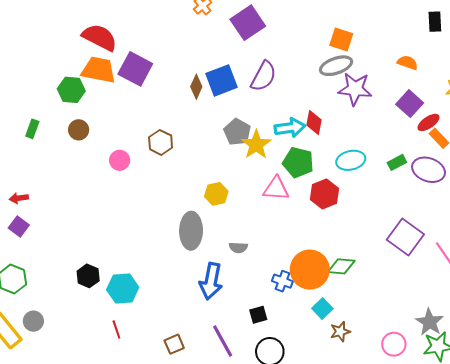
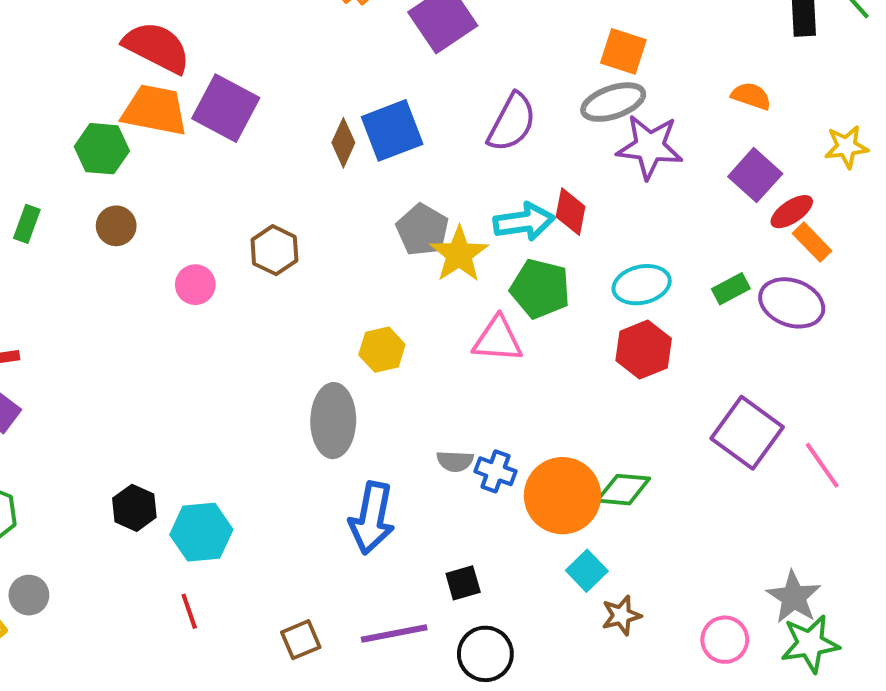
purple semicircle: (264, 76) -> (512, 122), moved
red hexagon: (324, 194) -> (644, 350), moved
gray semicircle: (238, 248) -> (455, 461), moved
blue cross: (282, 281) -> (496, 471), moved
purple line: (223, 341) -> (394, 634), turned -72

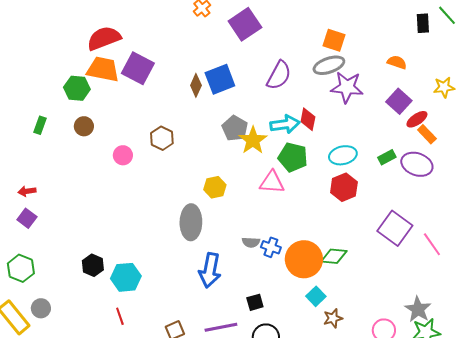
red semicircle: (157, 47) -> (104, 38), turned -48

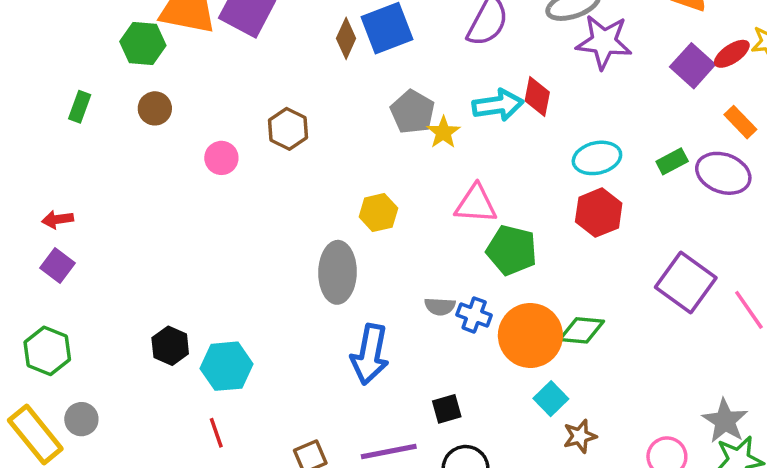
red ellipse: (417, 119) -> (732, 54), moved
yellow star: (253, 140) -> (443, 132), size x0.7
green pentagon: (293, 157) -> (512, 250), moved

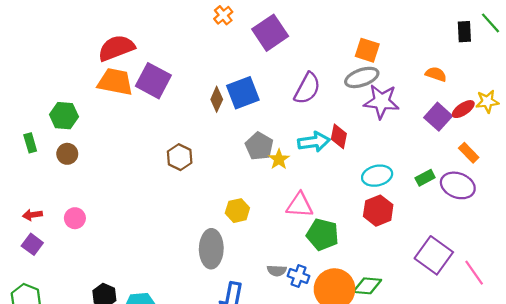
green hexagon: (143, 44) -> (64, 116), moved
green rectangle: (80, 107) -> (30, 143), moved, turned -36
brown circle: (155, 108) -> (67, 154), moved
pink circle: (221, 158) -> (75, 218), moved

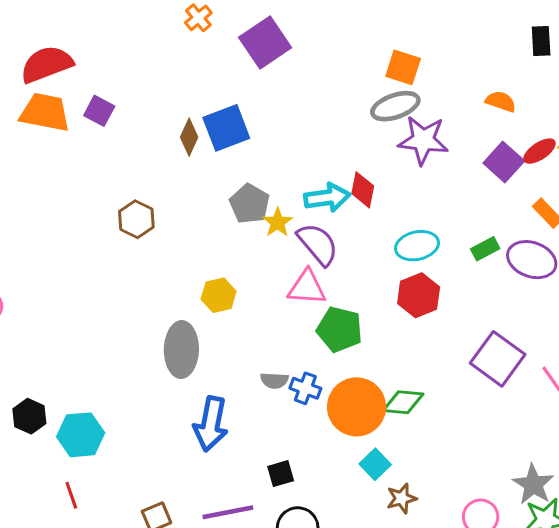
purple square: (153, 81) -> (99, 111), size x0.6
purple semicircle: (307, 88) -> (318, 244), moved, turned -68

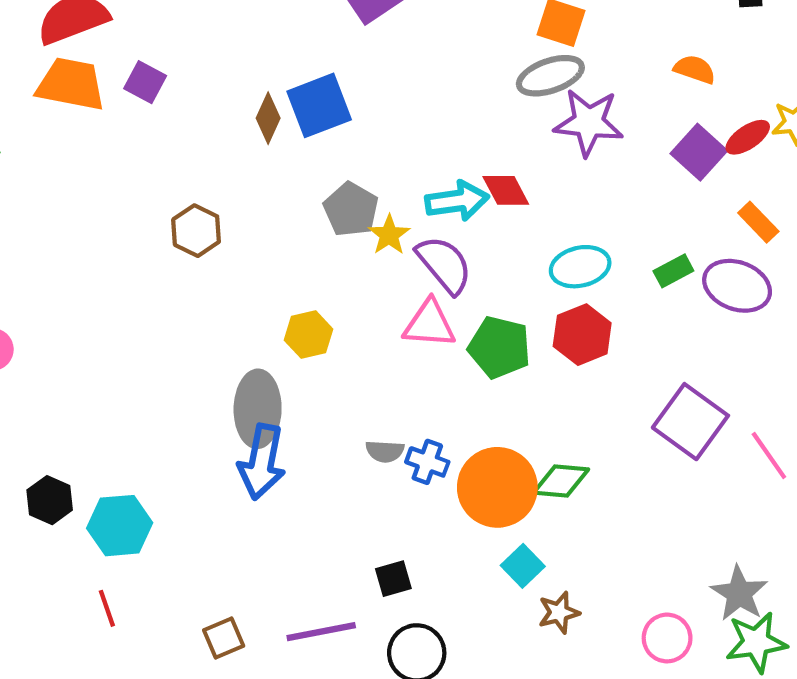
red diamond: (363, 190) -> (506, 190), turned -39
green pentagon: (339, 329) -> (499, 347), moved
blue arrow: (211, 424) -> (262, 462), moved

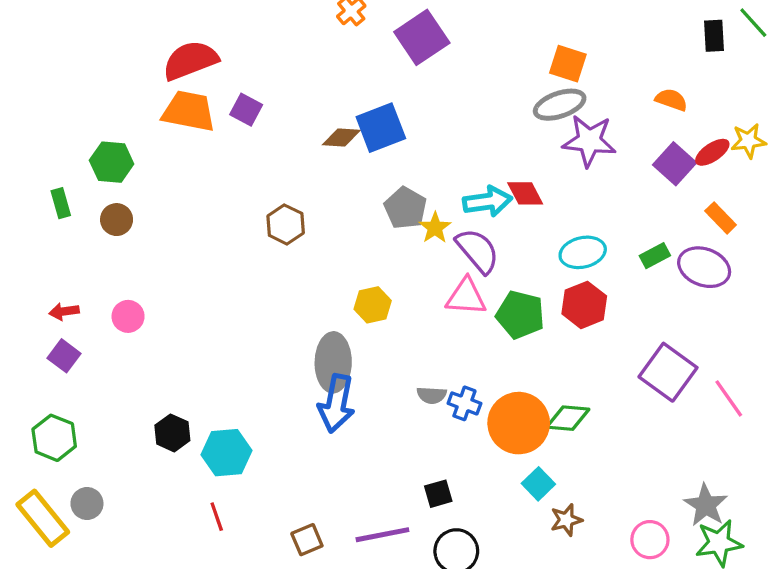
brown diamond: (268, 118) -> (341, 137), turned 69

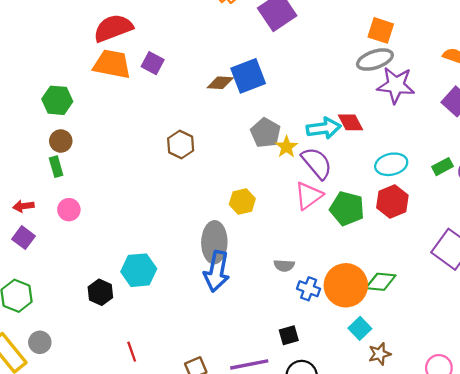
green rectangle: (61, 203) -> (56, 167), moved
pink triangle: (466, 297) -> (309, 196), turned -40
blue cross: (464, 403) -> (309, 289), moved
cyan hexagon: (226, 453) -> (139, 270), moved

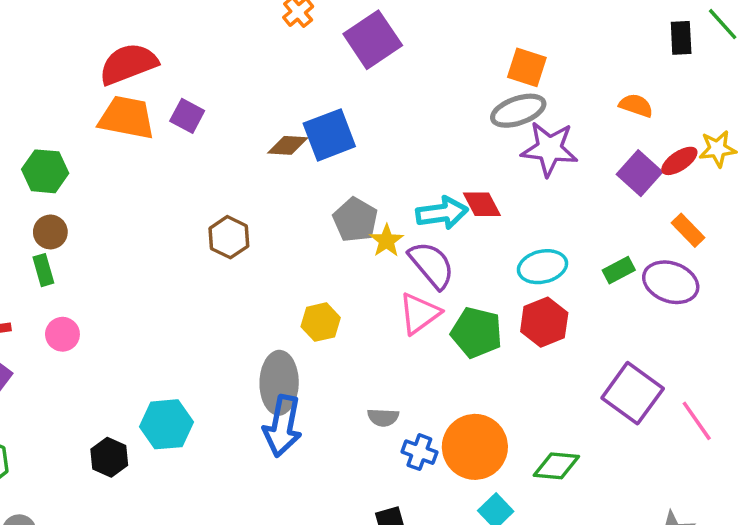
green diamond: (381, 282) -> (556, 466), moved

